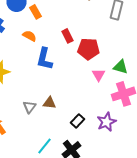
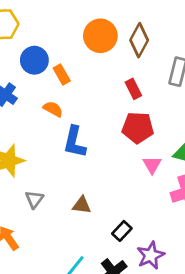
red rectangle: (68, 36) -> (133, 89), moved
gray triangle: (30, 107) -> (34, 199), moved
purple star: (106, 122) -> (151, 255), moved

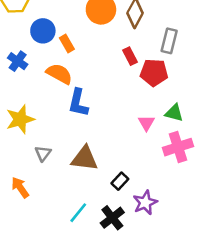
orange semicircle: (53, 109) -> (59, 74), size x1.5
red pentagon: (138, 128) -> (154, 73), moved
brown triangle: (82, 205) -> (85, 158), size x1.6

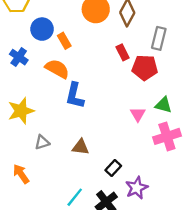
gray triangle: (43, 153) -> (42, 142), turned 35
brown triangle: (85, 158) -> (81, 147), size x0.7

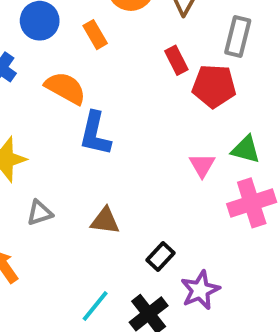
orange rectangle: (64, 41) -> (95, 35), moved

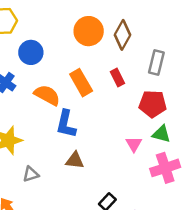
orange rectangle: (95, 35) -> (81, 83), moved, size x1.5
red pentagon: (214, 86) -> (153, 104), moved
brown triangle: (105, 221) -> (75, 160), moved

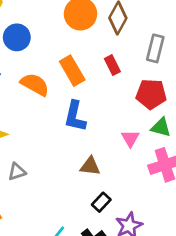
blue L-shape: (66, 124) -> (75, 116), moved
brown triangle: (75, 160) -> (90, 166), moved

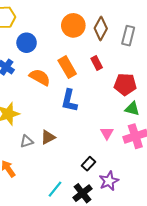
gray rectangle: (155, 48) -> (128, 36), moved
pink triangle: (130, 138) -> (107, 133), moved
brown triangle: (90, 166) -> (48, 137), moved, turned -35

